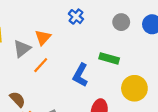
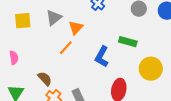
orange triangle: (43, 38) -> (76, 28), moved
gray triangle: (22, 49) -> (54, 18), moved

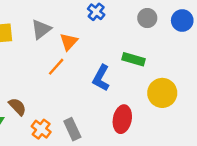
brown semicircle: (45, 79) -> (17, 107), moved

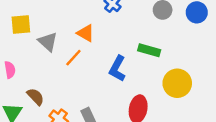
gray triangle: (41, 29) -> (48, 42), moved, turned -40
orange triangle: (69, 42) -> (86, 33), turned -42

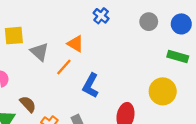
green rectangle: (149, 50) -> (178, 57), moved
blue L-shape: (117, 69) -> (91, 86), moved

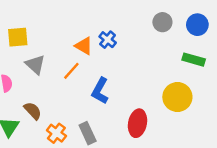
blue cross: (101, 16) -> (108, 40), moved
gray triangle: (39, 52) -> (35, 65), moved

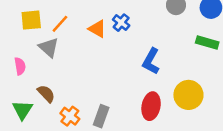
orange line: (71, 71) -> (60, 24), moved
blue L-shape: (100, 91) -> (151, 61), moved
yellow circle: (177, 97) -> (188, 95), moved
gray rectangle: (88, 133) -> (101, 116), turned 45

